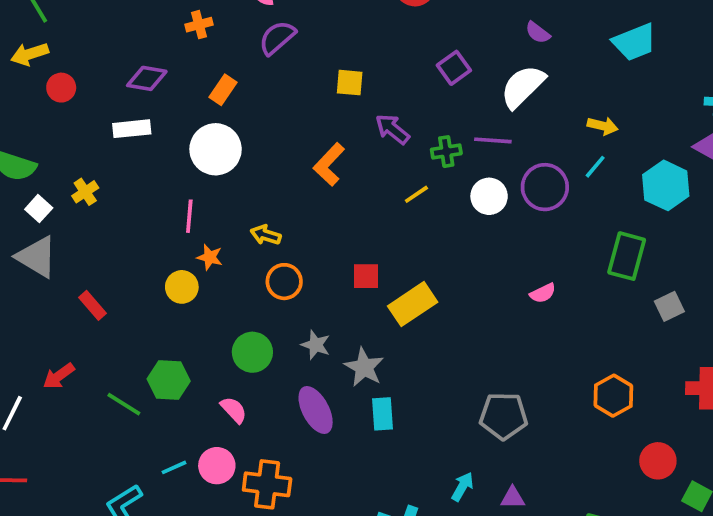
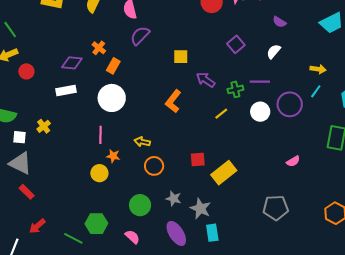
orange cross: (199, 25) -> (99, 48), moved, turned -32
white semicircle: (523, 87) -> (274, 51), size x0.6
white square: (39, 209) -> (19, 137), turned -32
red rectangle: (92, 305) -> (27, 192), moved
gray pentagon: (504, 416) -> (276, 208), moved

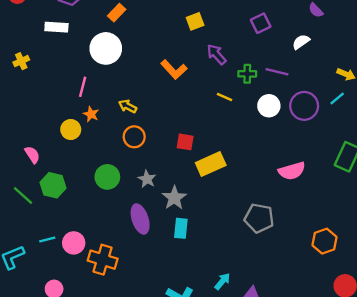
yellow square: (181, 57) -> (195, 21), turned -35
orange L-shape: (173, 101) -> (174, 70), turned -95
yellow line: (221, 114) -> (224, 97), turned 48
pink semicircle: (293, 161) -> (292, 171), size x1.6
pink semicircle: (132, 237) -> (32, 155), moved

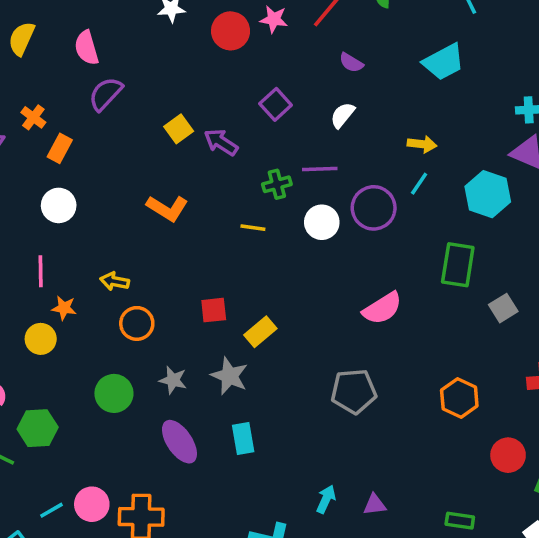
white circle: (106, 48) -> (59, 205), size x0.7
purple arrow: (216, 54) -> (221, 142), moved
yellow rectangle: (211, 164) -> (260, 332), size x0.7
gray star: (174, 198) -> (229, 376), moved

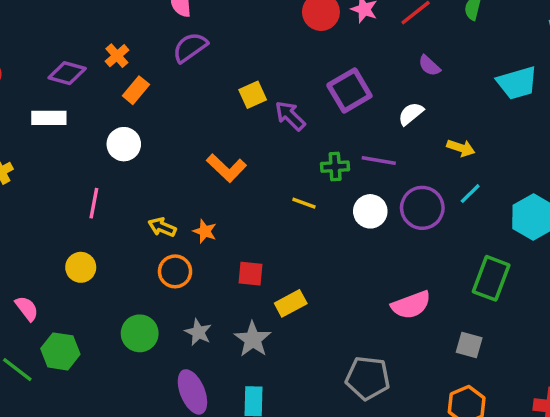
purple square: (276, 104) -> (349, 91), size x1.4
yellow arrow: (422, 144) -> (461, 148), moved
orange star: (64, 308) -> (205, 231), moved
gray square: (503, 308) -> (469, 345), moved, turned 36

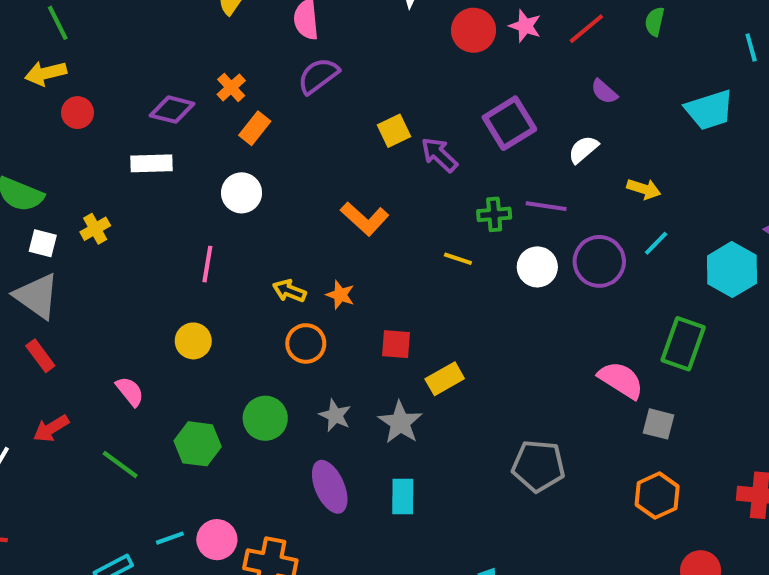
pink semicircle: (411, 305) -> (621, 380), moved, turned -126
green hexagon: (60, 351) -> (198, 444), moved

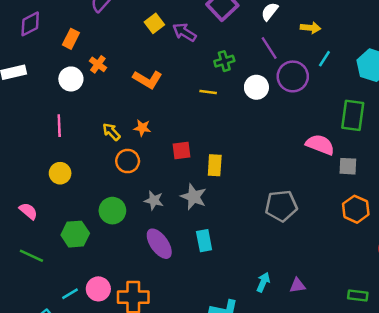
orange cross: (231, 87) -> (98, 64), moved
purple diamond: (172, 110) -> (30, 24), moved, turned -30
purple line: (546, 206) -> (269, 48), moved, turned 60
yellow arrow: (289, 291) -> (111, 132), turned 36
yellow rectangle: (445, 379) -> (215, 165), turned -45

